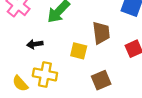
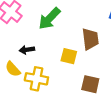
brown square: (101, 80) -> (90, 84), turned 36
yellow semicircle: (20, 83) -> (13, 69), moved

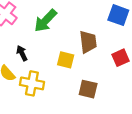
black arrow: (27, 50) -> (22, 53), turned 72

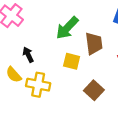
green arrow: (45, 21) -> (67, 28), moved
brown square: (88, 89) -> (94, 90), turned 30

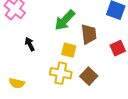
yellow semicircle: (14, 75) -> (17, 83), moved, turned -35
yellow cross: (38, 85) -> (61, 73), moved

